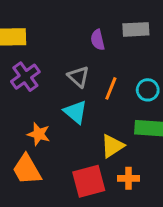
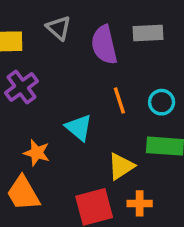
purple semicircle: (98, 40) -> (104, 45), size x1.6
gray triangle: (78, 77) -> (59, 28), moved
orange line: (111, 88) -> (119, 100), turned -40

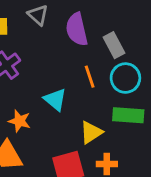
gray rectangle: (148, 33) -> (114, 45), moved, turned 65
cyan circle: (162, 102) -> (125, 78), size x1.4

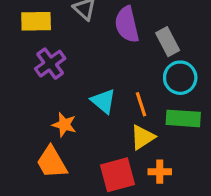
orange line: (90, 77) -> (141, 104), moved

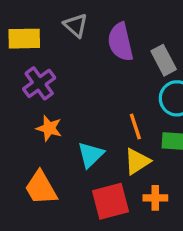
cyan triangle: (103, 101) -> (91, 155), moved, turned 36
orange star: (64, 125) -> (49, 128), moved

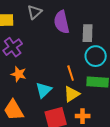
gray triangle: (76, 25) -> (35, 12), turned 35
gray rectangle: (164, 60) -> (88, 33), turned 30

